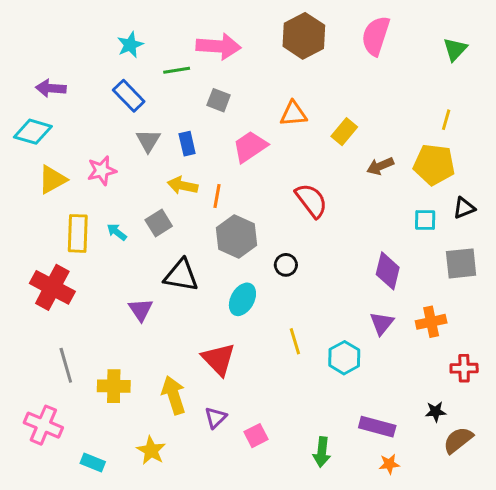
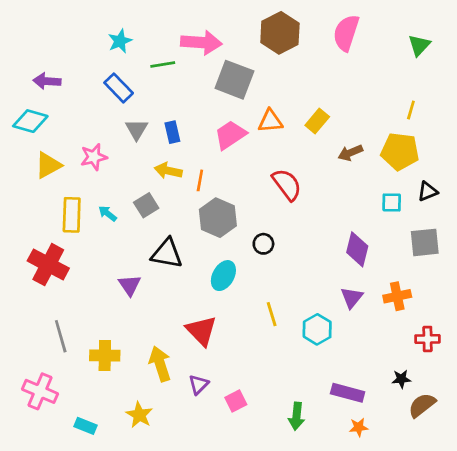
gray square: (219, 100) -> (234, 80), moved, size x1.8
orange triangle: (293, 114) -> (270, 121), moved

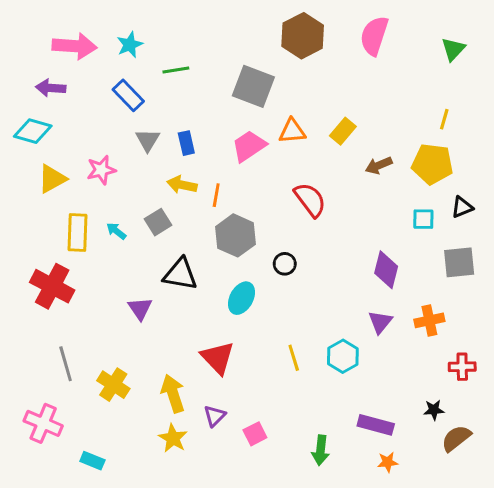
pink arrow: (201, 42) -> (75, 46), moved
yellow line: (272, 314) -> (294, 358), moved
yellow cross: (105, 356) -> (113, 385), turned 32
yellow star: (139, 415) -> (173, 438), moved

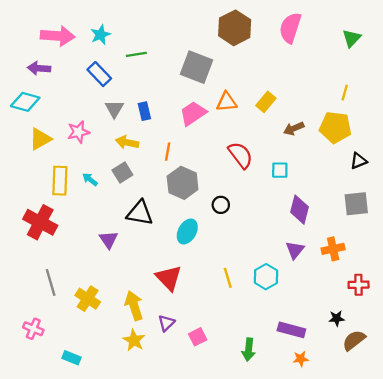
yellow arrow: (182, 185) -> (127, 142), moved
cyan square: (423, 219) -> (280, 170), moved
pink cross: (43, 423) -> (33, 329), size x0.7

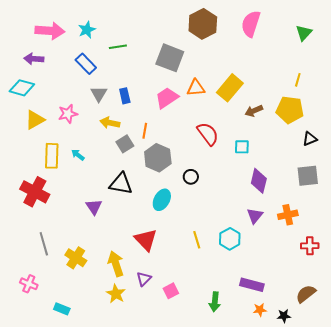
yellow rectangle: (266, 102) -> (230, 88), size x1.5
gray square: (122, 172) -> (125, 144), moved
black star: (337, 318) -> (284, 316), moved

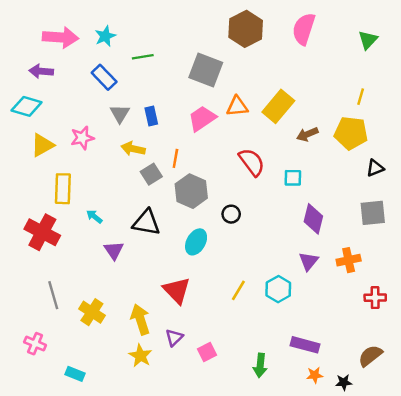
cyan arrow: (78, 155) -> (94, 217), moved
yellow line: (197, 240) -> (238, 290), turned 48

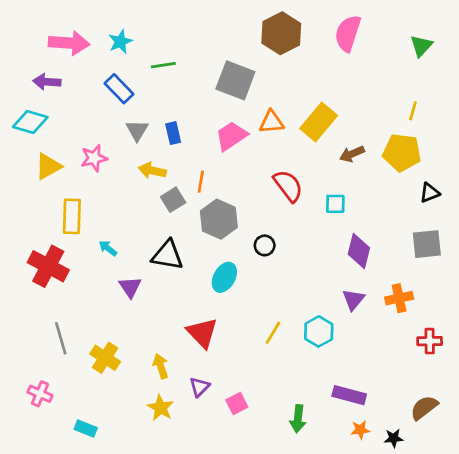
yellow arrow: (140, 319) -> (161, 366), size x0.7

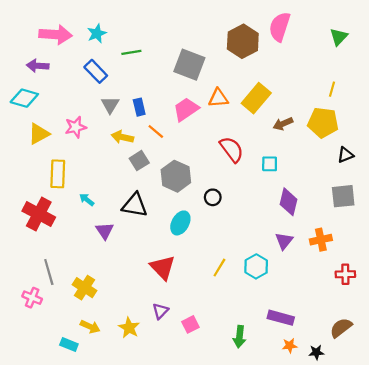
brown hexagon: (281, 33) -> (243, 41), moved
orange line: (201, 182) -> (156, 132), moved, turned -60
yellow arrow: (161, 366) -> (90, 327), moved, turned 132
pink cross: (40, 394) -> (32, 298), moved

